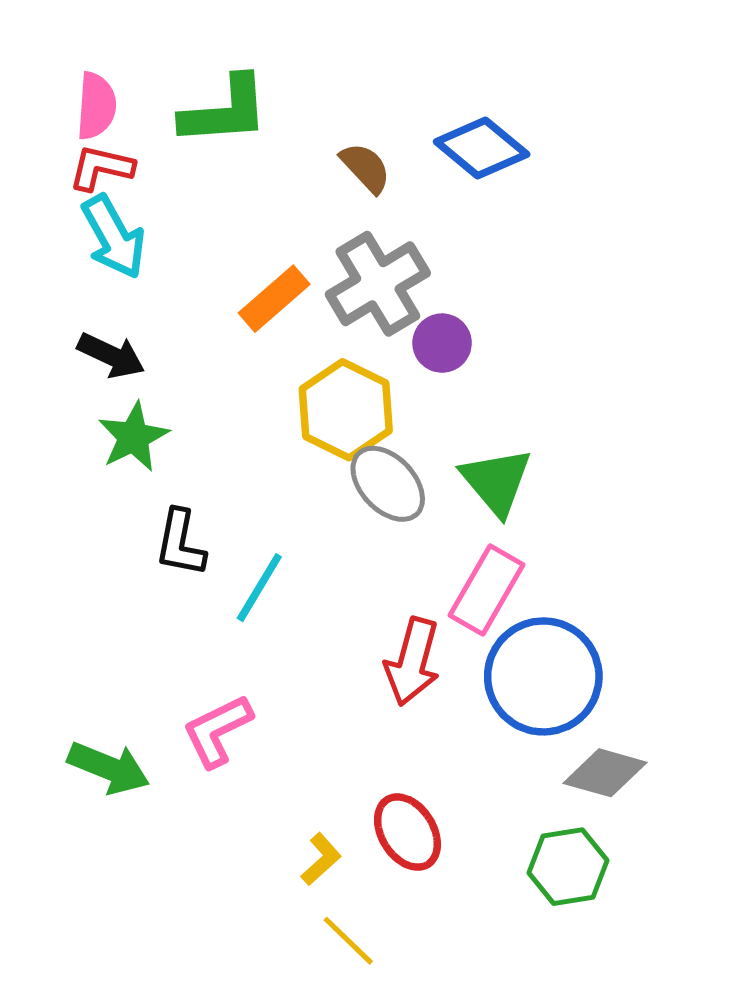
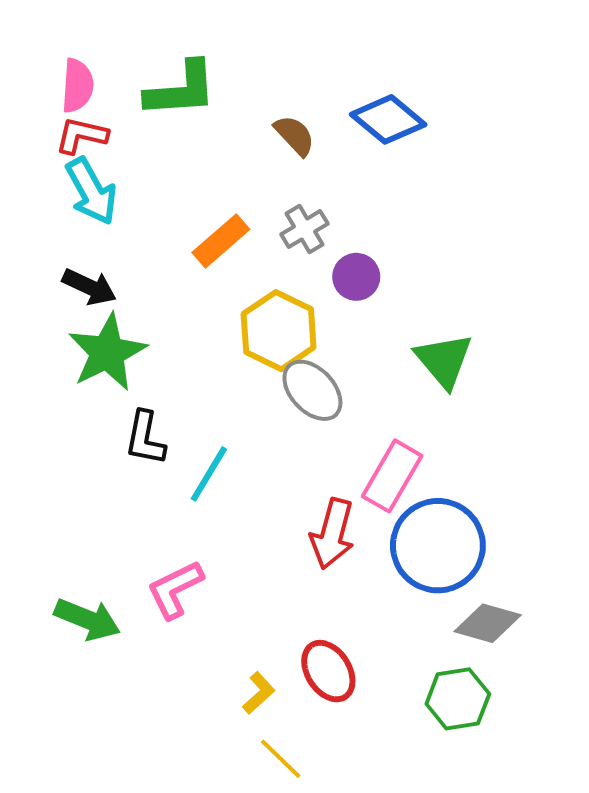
gray cross: (378, 284) -> (304, 229), size x0.6
green star: (133, 437) -> (107, 352), size x1.4
green triangle: (496, 481) -> (444, 360), moved

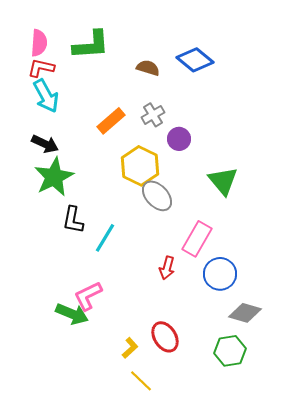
brown semicircle: (294, 135) -> (148, 68), turned -30
red arrow: (332, 534) -> (167, 268), size x0.7
blue circle: (438, 546) -> (220, 274), size x0.7
green arrow: (87, 619) -> (72, 314), moved

